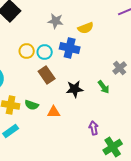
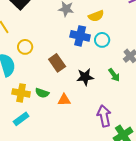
yellow circle: (27, 51) -> (25, 47), moved
cyan circle: (45, 52) -> (102, 40), moved
purple arrow: (94, 128) -> (104, 116), size x1.5

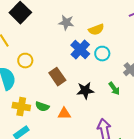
blue cross: (80, 36) -> (80, 50), turned 30

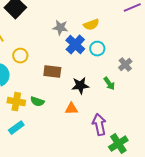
gray star: (66, 23) -> (60, 28), moved
brown rectangle: (57, 77) -> (52, 72), turned -48
orange triangle: (64, 114) -> (71, 109), moved

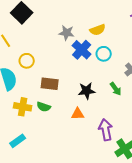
brown rectangle: (52, 72) -> (50, 84), moved
cyan rectangle: (16, 128) -> (18, 141), moved

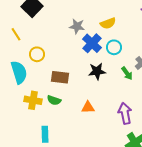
green arrow: (116, 89) -> (127, 73), moved
black star: (87, 91) -> (97, 71), moved
purple arrow: (106, 130) -> (125, 113), moved
cyan rectangle: (18, 141) -> (45, 134), moved, turned -56

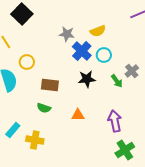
yellow cross: (33, 100) -> (35, 140), moved
cyan rectangle: (45, 134) -> (13, 130), moved, turned 42

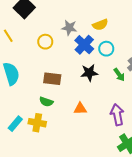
yellow circle: (27, 62) -> (45, 42), moved
yellow cross: (35, 140) -> (37, 123), moved

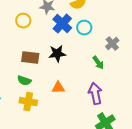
black star: (89, 73) -> (57, 54), moved
green arrow: (119, 75) -> (98, 63), moved
yellow cross: (37, 123) -> (28, 102), moved

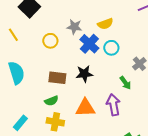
green semicircle: (24, 81) -> (51, 101), turned -40
orange triangle: (58, 88) -> (85, 108), size x1.5
purple arrow: (95, 94) -> (113, 105), moved

